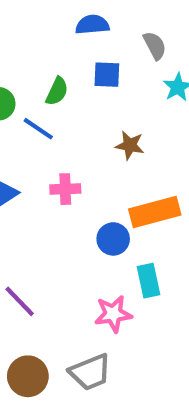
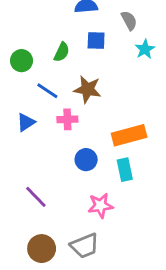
blue line: (38, 129) -> (47, 91), moved
brown star: (130, 145) -> (87, 89), moved, size x1.4
blue circle: (113, 239) -> (86, 160), moved
cyan rectangle: (149, 281) -> (125, 170), moved

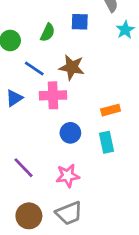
pink cross: (67, 119) -> (53, 95), size x1.4
orange rectangle: (129, 135) -> (111, 110), size x0.6
pink star: (100, 206) -> (68, 176), moved

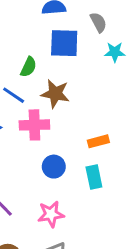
blue square: (80, 22) -> (64, 43), size x1.5
cyan star: (125, 30) -> (115, 52), turned 30
green semicircle: (48, 32) -> (28, 67), moved

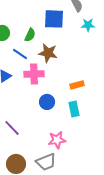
pink star: (51, 214) -> (57, 140), moved

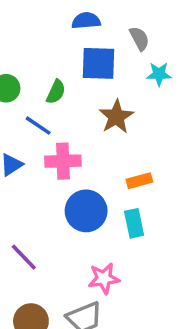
brown star: (48, 53) -> (116, 117), moved, turned 30
blue circle: (47, 102) -> (86, 211), size x1.5

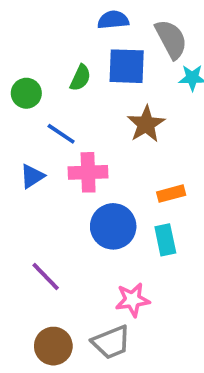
gray semicircle: (139, 38) -> (171, 39), size x1.5
green semicircle: (56, 92) -> (80, 78), moved

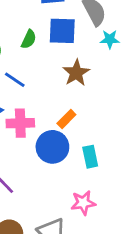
pink cross: (88, 172) -> (20, 123), moved
orange rectangle: (171, 194) -> (66, 119), moved, turned -30
pink star: (132, 300) -> (83, 203), moved

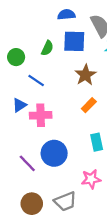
orange rectangle: (66, 119) -> (89, 105), moved
blue circle: (52, 147) -> (54, 153), moved

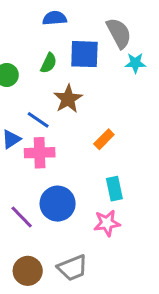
blue semicircle: (66, 15) -> (55, 18), moved
brown star: (85, 75) -> (68, 99), moved
blue line: (36, 81) -> (38, 120), moved
pink star: (91, 179) -> (107, 223), moved

